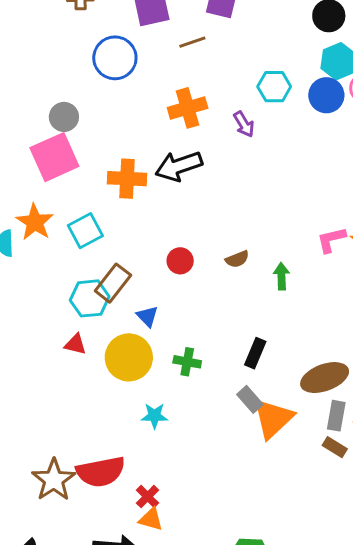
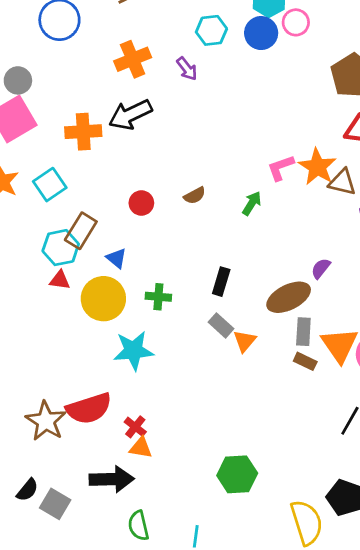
green arrow: (281, 276) -> (252, 203), moved, turned 40
red triangle: (75, 344) -> (60, 280), moved
cyan star: (154, 416) -> (133, 351), size x1.6
orange triangle: (273, 419) -> (245, 341), size x0.6

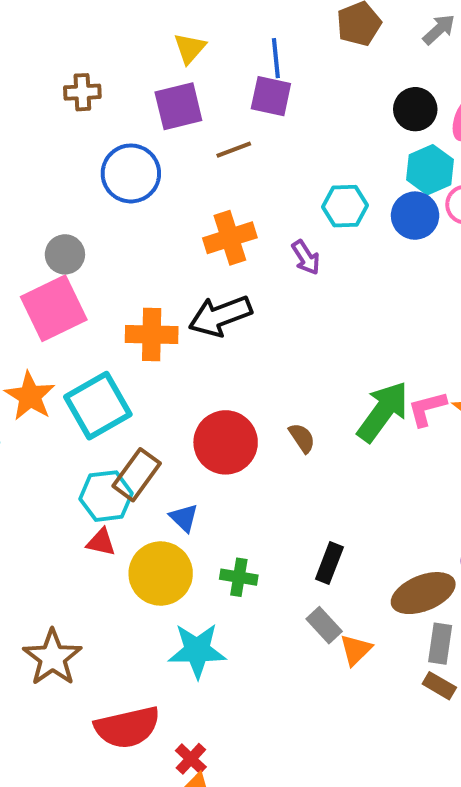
cyan square: (50, 185) -> (98, 406), size x1.4
brown semicircle: (195, 195) -> (302, 438), turned -100
red circle: (141, 203) -> (226, 442), size x1.8
green arrow: (252, 203) -> (383, 412), moved, size x1.8
brown star: (46, 421) -> (52, 658), moved

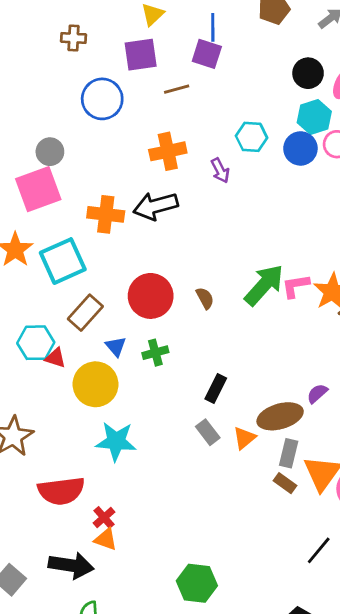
cyan hexagon: (106, 496) -> (36, 343), moved
green cross: (239, 577) -> (155, 353), moved, turned -30
orange triangle: (356, 650) -> (244, 438), moved

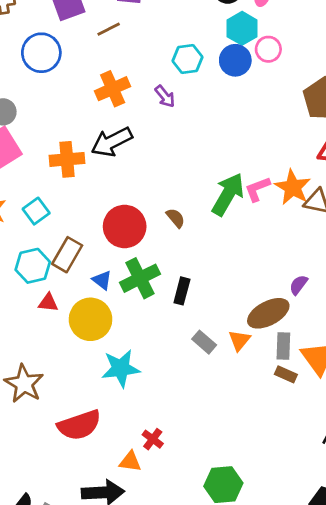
cyan square: (63, 261) -> (36, 211), size x0.6
cyan hexagon: (36, 343) -> (33, 266), moved
green cross: (155, 353) -> (140, 278), size x1.6
black rectangle: (216, 389) -> (182, 291), moved
red cross: (104, 518) -> (153, 439), moved

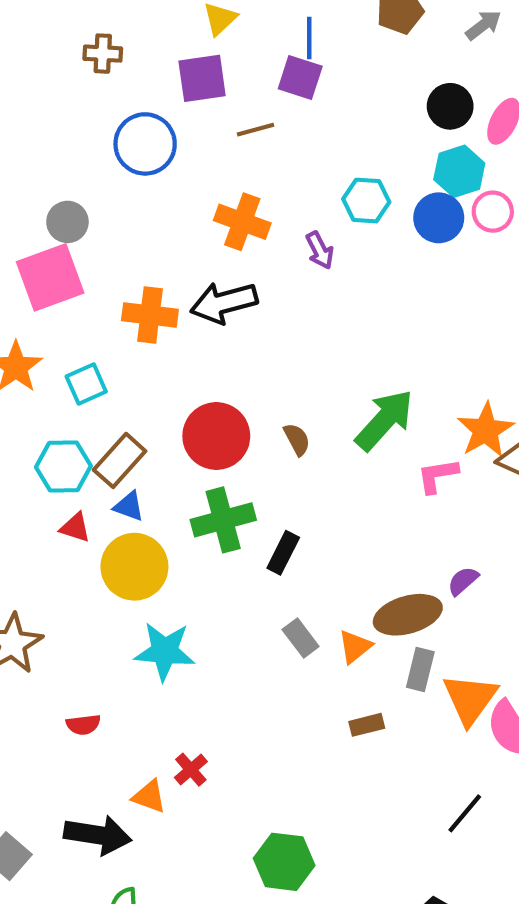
orange cross: (113, 89) -> (242, 222), turned 32
pink L-shape: (257, 189) -> (437, 476), moved
blue triangle: (102, 280) -> (129, 506), moved, turned -30
brown rectangle: (286, 374) -> (367, 725), moved, turned -50
red semicircle: (79, 425) -> (83, 725), size x0.5

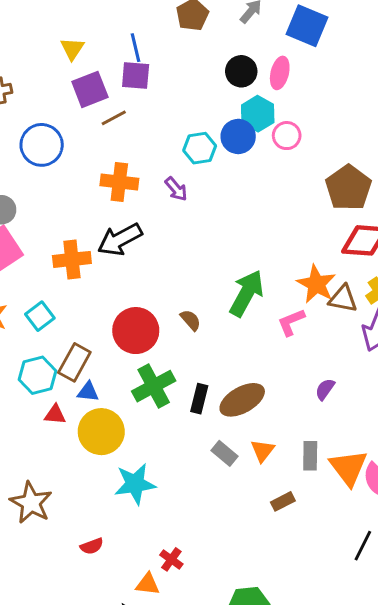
purple square: (202, 78) -> (90, 89), moved
blue circle: (439, 218) -> (238, 136), moved
brown ellipse: (408, 615) -> (242, 400), moved

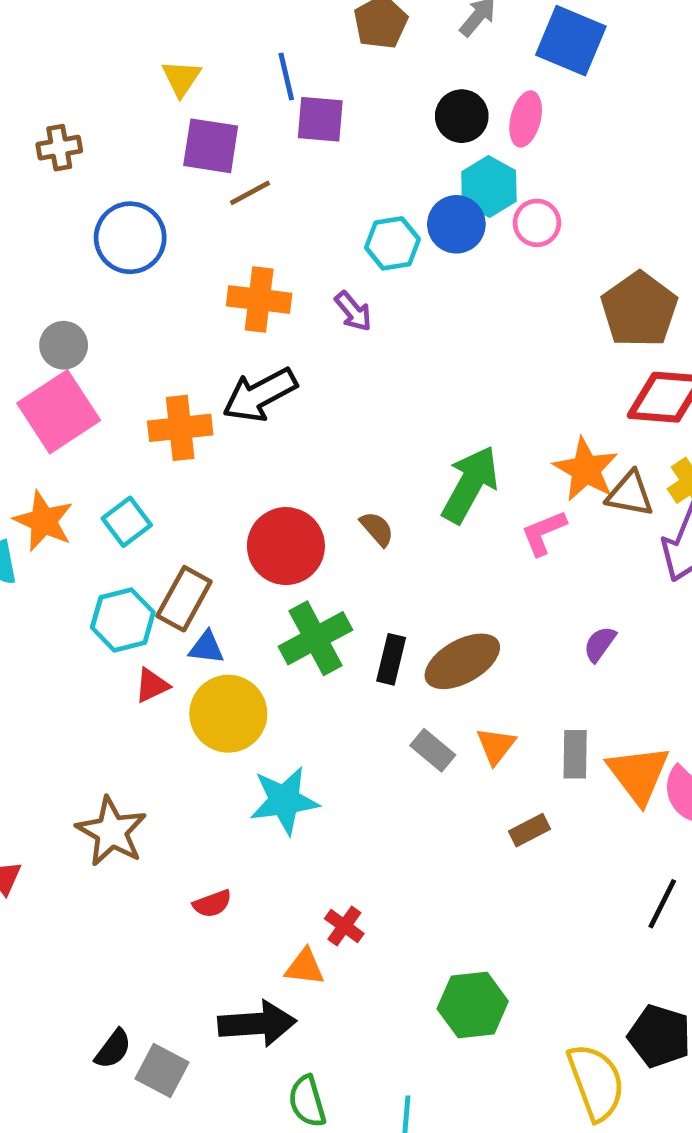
purple square: (136, 76) -> (320, 119), moved
purple square: (90, 89) -> (211, 146), turned 30
red triangle: (55, 415) -> (152, 685), turned -30

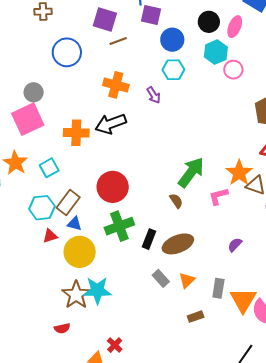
blue circle: (456, 224) -> (172, 40), moved
brown semicircle: (377, 529) -> (176, 201), moved
brown star: (112, 832) -> (76, 295), moved

